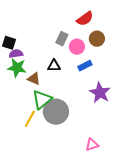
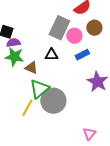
gray rectangle: (62, 39) -> (59, 28), size x1.6
pink triangle: (92, 145) -> (89, 134), turned -32

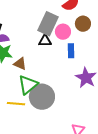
black triangle: (51, 55) -> (45, 41), moved
blue rectangle: (82, 55) -> (71, 51), turned -64
yellow line: (27, 108) -> (16, 104), turned 66

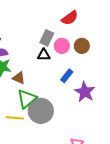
gray rectangle: (48, 24) -> (47, 38), size x0.7
brown circle: (83, 24) -> (82, 46), moved
blue rectangle: (71, 51) -> (67, 76), moved, turned 40

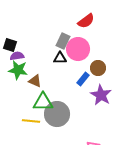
pink circle: (62, 46) -> (78, 49), size x1.5
brown circle: (82, 46) -> (98, 68), moved
green triangle: (27, 99) -> (43, 102), turned 40

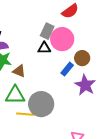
green triangle: (43, 102) -> (15, 95), moved
yellow line: (31, 121) -> (25, 114), moved

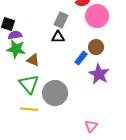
pink circle: (62, 39) -> (97, 16), moved
green triangle: (15, 95) -> (29, 84), turned 50
yellow line: (25, 114) -> (29, 109), moved

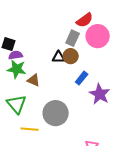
gray rectangle: (61, 20) -> (73, 38), moved
brown circle: (96, 47) -> (71, 56), moved
green triangle: (29, 84) -> (17, 104), moved

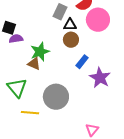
gray rectangle: (73, 38) -> (60, 12), moved
black triangle: (59, 57) -> (70, 25), moved
green star: (17, 69) -> (40, 52), moved, turned -30

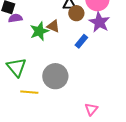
brown circle: (71, 40) -> (76, 13), moved
brown triangle: (34, 64) -> (53, 26), moved
purple star: (100, 78) -> (99, 22), moved

